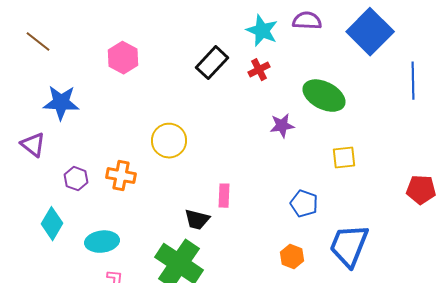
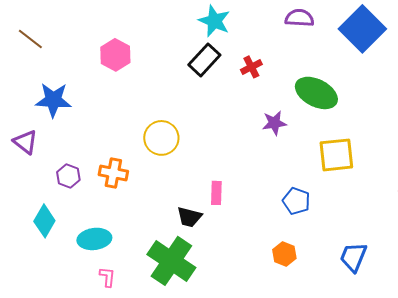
cyan star: (262, 31) -> (214, 21), moved
yellow square: (344, 158) -> (336, 155), size x1.5
blue trapezoid: (349, 246) -> (353, 257), moved, size x0.7

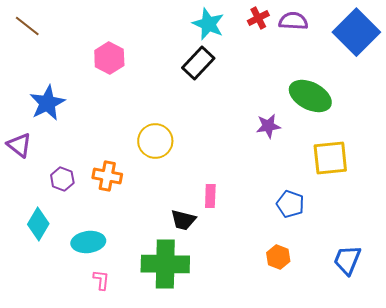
brown line: (30, 39) -> (27, 26), moved
red cross: (251, 67) -> (258, 18), moved
blue star: (53, 100) -> (47, 103), turned -30
green cross: (171, 261) -> (165, 264), turned -33

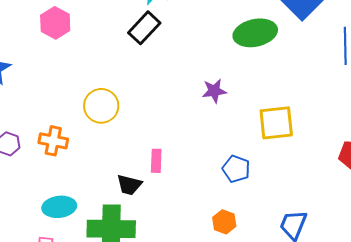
green ellipse: (310, 96) -> (255, 33), moved, turned -39
cyan ellipse: (88, 242) -> (59, 207), moved

